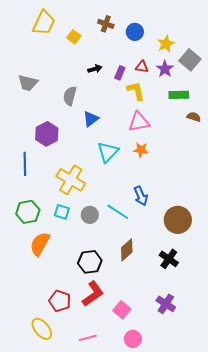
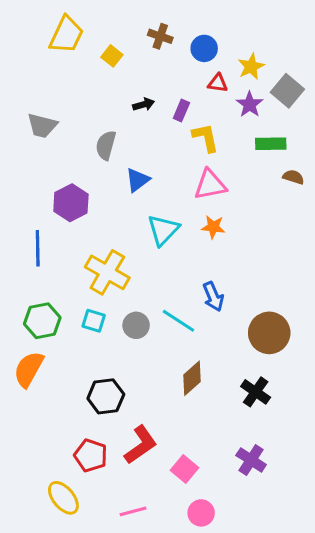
red triangle: (142, 67) -> (218, 83), moved
orange semicircle: (40, 244) -> (29, 369), moved
black hexagon: (90, 262) -> (106, 396), moved

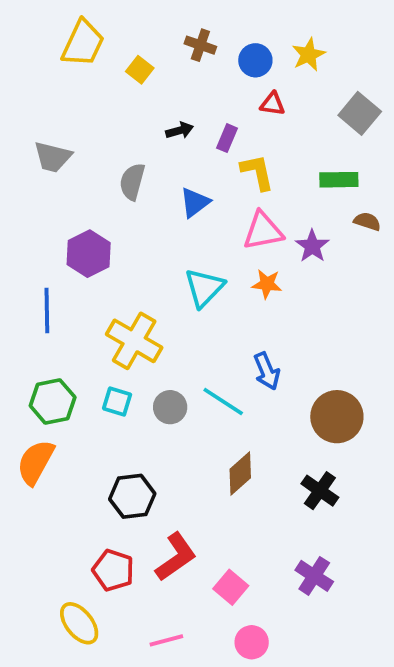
yellow star: (251, 67) -> (308, 55), moved
purple star: (250, 104) -> (312, 246), moved
blue triangle: (138, 180) -> (195, 202), moved

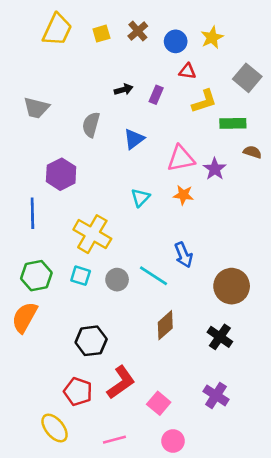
brown cross: (200, 45) -> (138, 31), turned 30
yellow square: (140, 70) -> (101, 34), moved, turned 36
yellow L-shape: (257, 172) -> (204, 101), moved, turned 84
cyan triangle: (204, 288) -> (140, 198), size x0.7

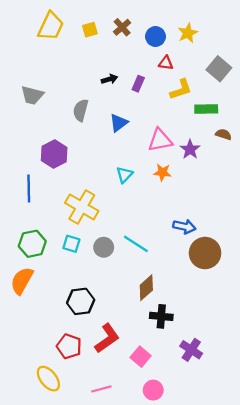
blue arrow: (183, 255) -> (184, 227), moved, turned -55
black cross: (220, 337) -> (161, 316), moved, turned -30

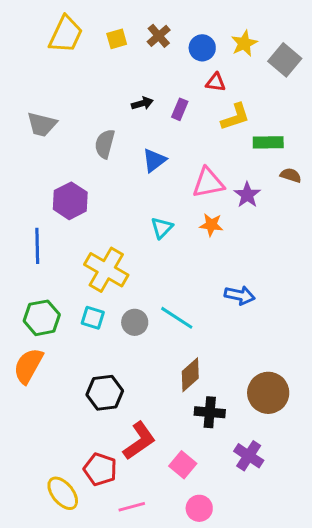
gray square: (219, 69) -> (285, 60), moved
brown circle: (205, 253) -> (268, 393), moved
red pentagon: (69, 346) -> (100, 469), moved

